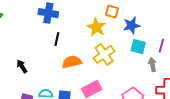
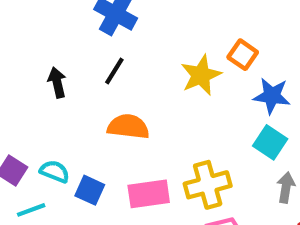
yellow cross: (104, 54) -> (208, 185), moved
black arrow: (22, 66) -> (57, 83), moved

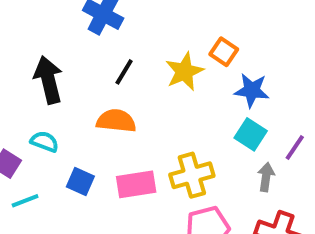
black line: (114, 71) -> (124, 72), moved
black arrow: (57, 83) -> (48, 80), size x1.6
cyan semicircle: (55, 171) -> (45, 142), moved

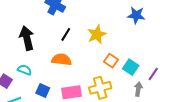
orange square: (224, 52) -> (111, 61), moved
blue star: (252, 90) -> (136, 15), moved

